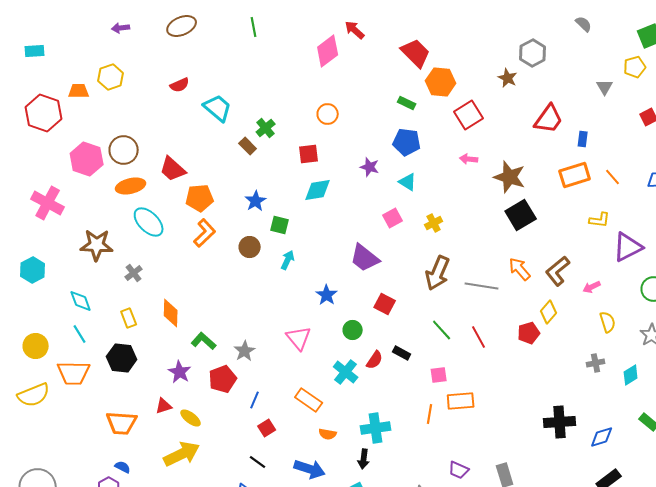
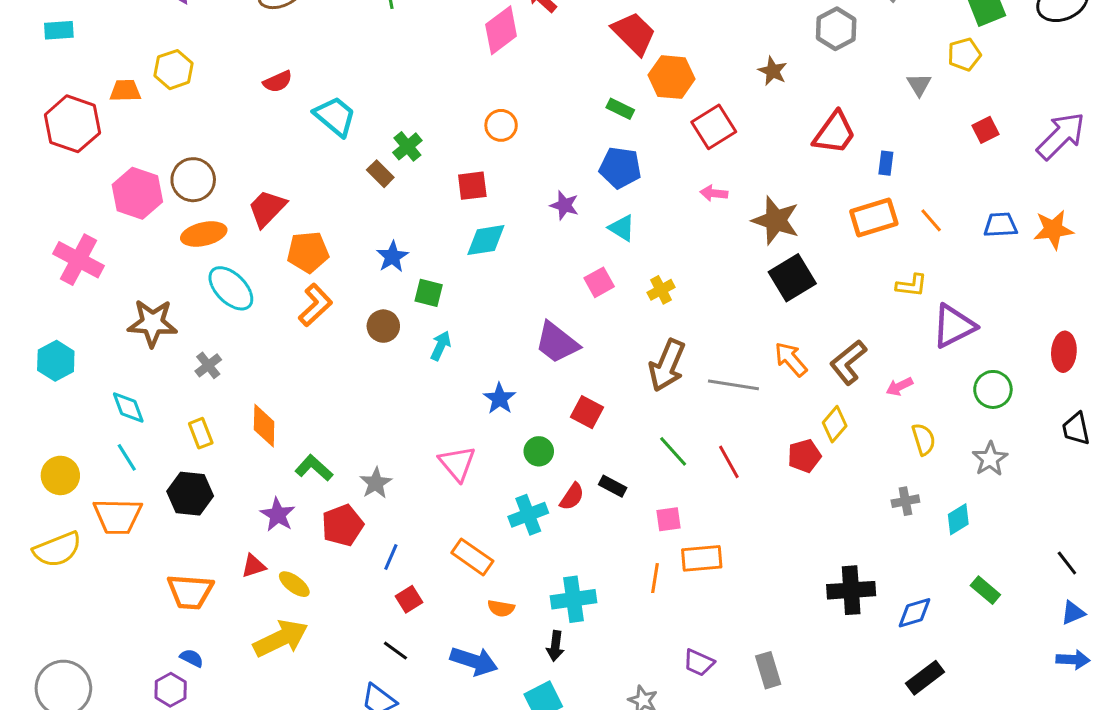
gray hexagon: (533, 53) -> (836, 29), moved
red trapezoid: (173, 169) -> (267, 208), turned 92
cyan cross: (346, 372) -> (528, 515), turned 30

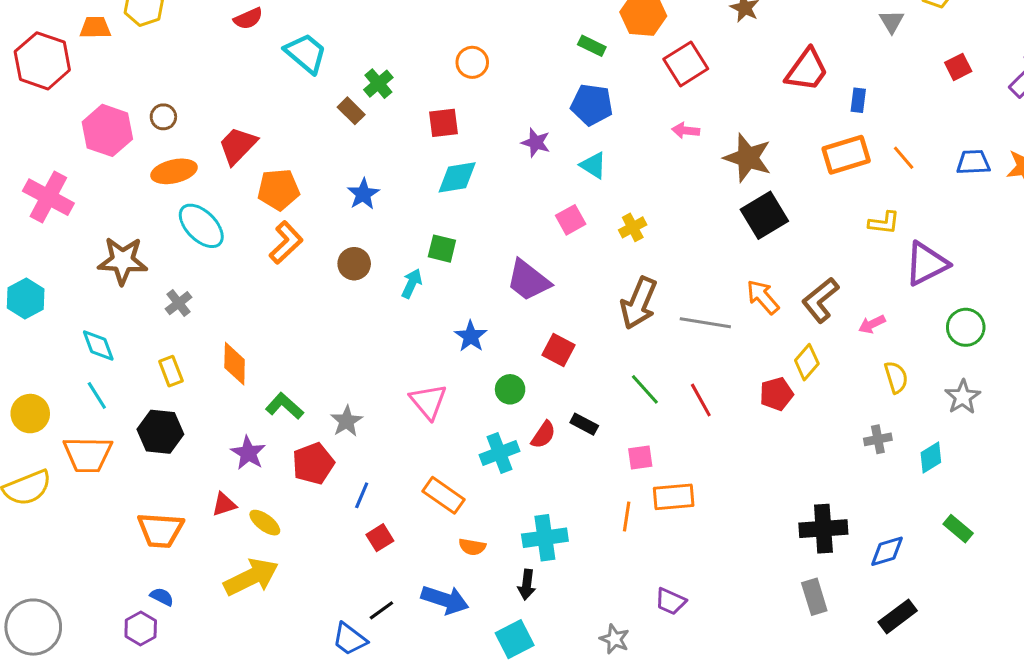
brown circle: (193, 180) -> (163, 117), size x0.6
green square: (429, 293) -> (442, 249), moved
black line: (395, 651) -> (381, 610), moved, turned -72
gray rectangle: (768, 670) -> (814, 597), moved

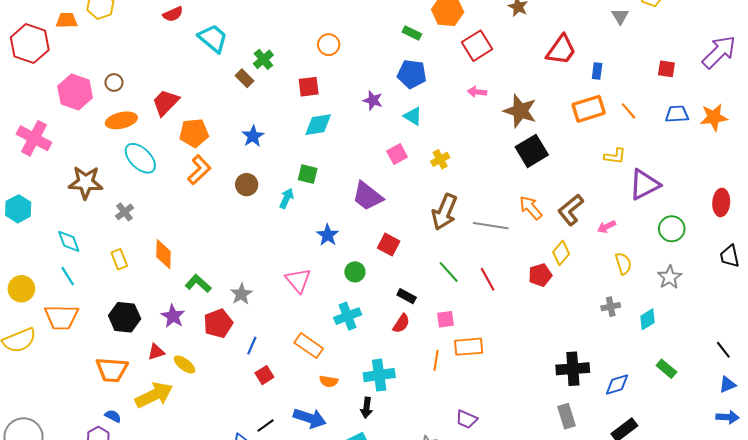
red square: (958, 67) -> (666, 69), moved, turned 36
black hexagon: (160, 432) -> (125, 317), moved
red semicircle: (543, 435) -> (401, 323), moved
yellow arrow: (251, 577) -> (154, 395), moved

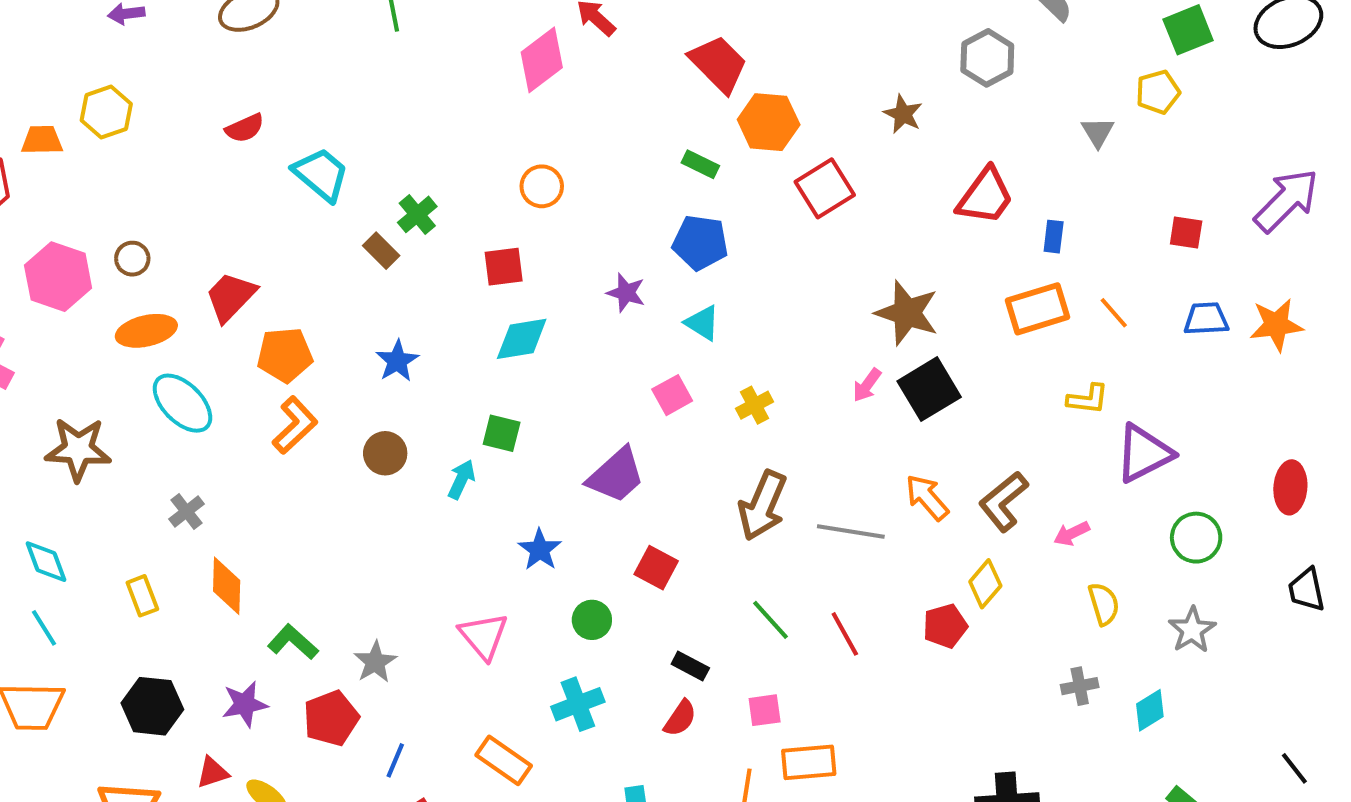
pink arrow: (477, 92) -> (867, 385), moved, turned -60
purple trapezoid: (368, 196) -> (616, 475), turned -80
gray cross: (125, 212) -> (186, 511), moved
purple star: (173, 316) -> (245, 704), turned 30

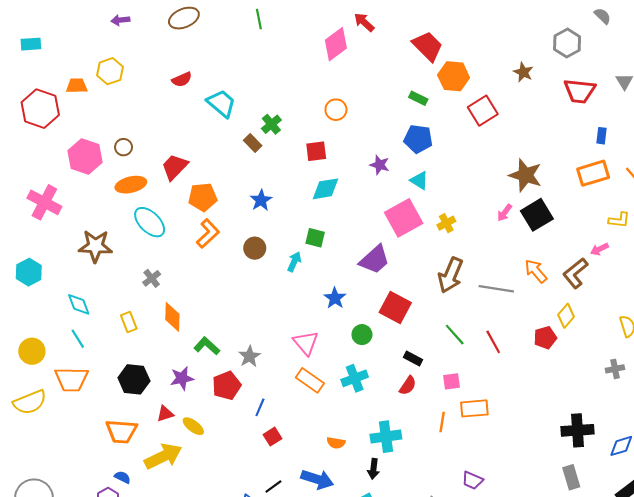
red trapezoid: (985, 196) -> (580, 91), moved, turned 60
pink square: (672, 395) -> (404, 218), size x1.8
pink arrow: (1072, 534) -> (599, 249), moved
red square: (656, 568) -> (395, 307), size x1.4
orange rectangle: (504, 760) -> (310, 380), moved

